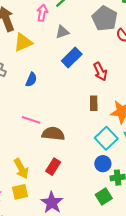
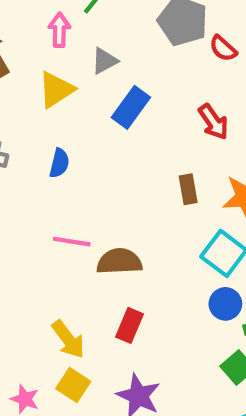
yellow triangle: (23, 42) -> (56, 90), moved
red arrow: (100, 71) -> (213, 122), moved
yellow square: (20, 192) -> (73, 385), turned -35

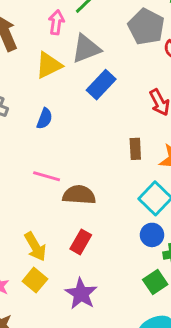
gray triangle: (104, 61) -> (86, 49), size x1.5

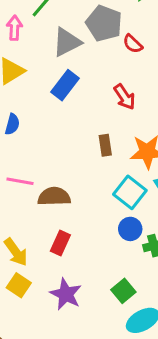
gray triangle: (86, 49) -> (67, 42), moved
green square: (155, 282) -> (123, 291), moved

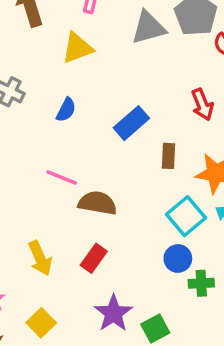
blue rectangle: (65, 85) -> (131, 123), moved
yellow square: (19, 285) -> (41, 323), moved
purple star: (66, 294) -> (113, 313), moved

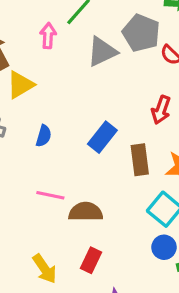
yellow triangle: (77, 48) -> (20, 85), moved
red arrow: (202, 105) -> (161, 110), turned 52
brown rectangle: (169, 156) -> (140, 160), size x1.4

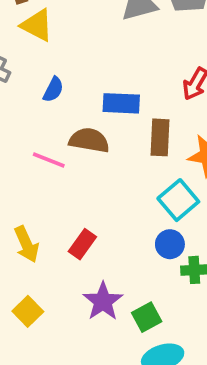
yellow triangle: (20, 85) -> (37, 25), turned 48
blue rectangle: (102, 137) -> (121, 103), turned 44
brown semicircle: (86, 212) -> (89, 140), moved

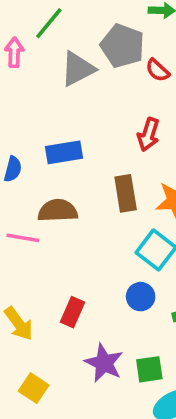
blue rectangle: (121, 103) -> (64, 152), moved
blue circle: (170, 244) -> (141, 297), moved
green square: (147, 317) -> (149, 369), turned 32

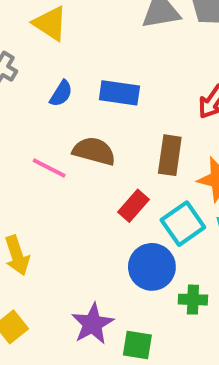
blue circle: (141, 297) -> (152, 267), size x1.5
red rectangle: (73, 312) -> (134, 206), moved

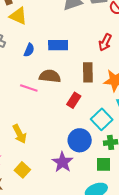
cyan square: (183, 224) -> (102, 119), moved
blue circle: (152, 267) -> (80, 140), moved
green square: (137, 345) -> (103, 164), moved

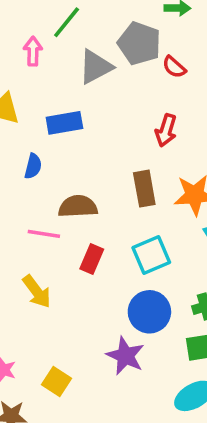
blue rectangle: (58, 45) -> (64, 123), moved
red rectangle: (74, 100) -> (92, 259), moved
cyan square: (102, 119) -> (151, 255), moved, turned 30
yellow arrow: (20, 134) -> (37, 292), moved

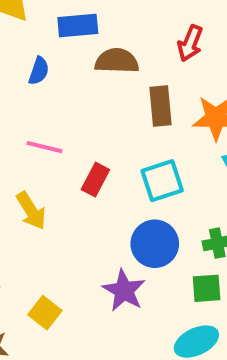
brown semicircle: (78, 206) -> (117, 61), moved

